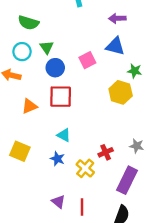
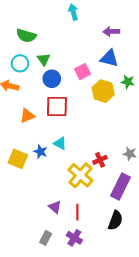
yellow hexagon: (121, 92) -> (103, 91), moved
blue star: (57, 159) -> (41, 152), moved
yellow cross: (85, 168) -> (81, 175), size x1.4

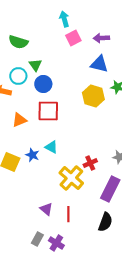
cyan circle: (20, 63) -> (18, 76), moved
pink square: (83, 72) -> (73, 38), moved
purple cross: (74, 238) -> (56, 243), moved

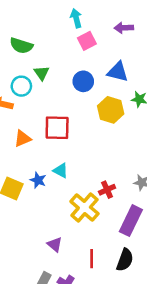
purple arrow: (101, 38) -> (124, 28), moved
blue circle: (43, 84) -> (83, 81), moved
red line: (68, 214) -> (92, 259), moved

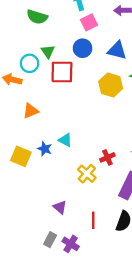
green semicircle: (21, 46) -> (37, 17), moved
blue circle: (83, 81) -> (83, 48), moved
red square: (57, 128) -> (62, 72), moved
yellow cross: (84, 208) -> (87, 174), size x0.7

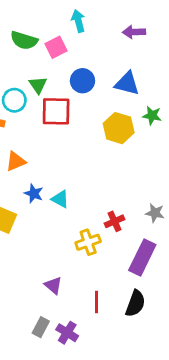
pink square: (89, 22) -> (56, 47), moved
blue star: (45, 149) -> (34, 193), moved
yellow cross: (87, 174) -> (88, 242), turned 30

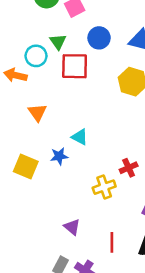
orange triangle: (16, 161) -> (37, 112), turned -42
blue star: (34, 193) -> (59, 156), moved, turned -30
cyan triangle: (60, 199) -> (80, 137), moved

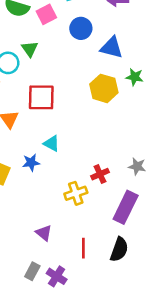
blue circle: (99, 38) -> (81, 28), moved
red square: (75, 66) -> (41, 97), moved

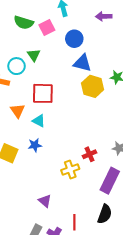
blue triangle: (112, 48) -> (82, 63), moved
cyan triangle: (51, 143) -> (39, 121), moved
red line: (83, 248) -> (74, 222), moved

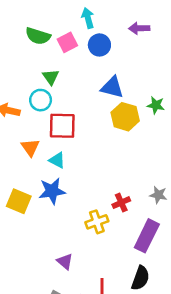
blue circle: (74, 39) -> (99, 45), moved
cyan circle: (17, 66) -> (41, 100), moved
blue star: (35, 145) -> (52, 191), size x1.5

